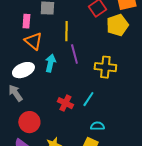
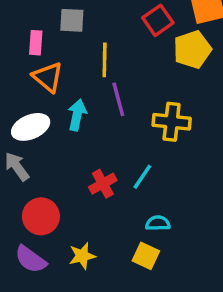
red cross: (65, 103) -> (103, 184), turned 35

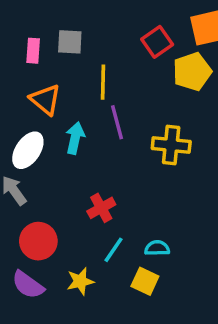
pink rectangle: (36, 43) -> (33, 51), moved
white ellipse: (31, 127) -> (28, 150), turned -33
cyan line: (142, 177) -> (113, 250), moved

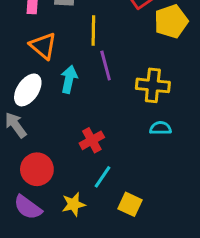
cyan semicircle: (157, 248) -> (160, 128), moved

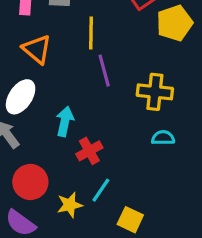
cyan arrow: (69, 79) -> (65, 121), moved
yellow star: (74, 204) -> (70, 205), moved

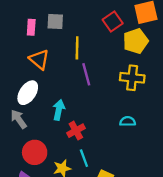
yellow cross: (155, 92) -> (132, 78), moved
cyan line: (101, 190) -> (84, 158), turned -54

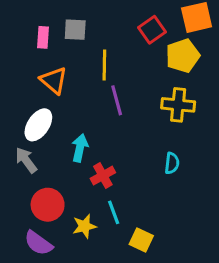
cyan semicircle: (128, 121) -> (172, 163), turned 98

